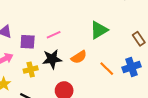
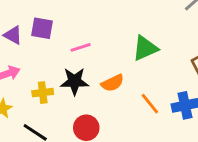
purple square: (28, 42) -> (42, 28), moved

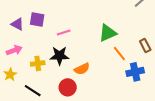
orange semicircle: (113, 83) -> (82, 69), moved
orange line: (150, 104) -> (119, 53), moved

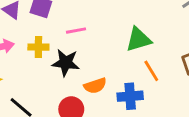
yellow cross: (38, 63) -> (38, 47), moved
blue cross: (135, 72) -> (130, 96), moved

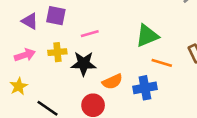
orange line: (151, 71) -> (162, 63), turned -36

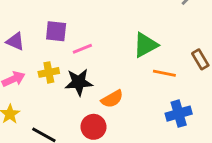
purple square: (56, 16) -> (56, 31), moved
blue cross: (145, 88) -> (179, 114), moved

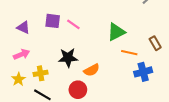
pink line: (82, 49) -> (73, 24), moved, turned 56
yellow cross: (49, 72) -> (41, 73), moved
blue cross: (179, 114) -> (143, 72), moved

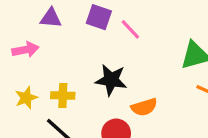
purple triangle: (23, 28) -> (51, 18), turned -32
pink arrow: (22, 54) -> (25, 50), moved

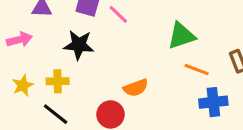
black star: (111, 80) -> (79, 45), moved

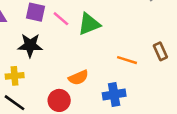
green triangle: (181, 36) -> (89, 24), moved
blue cross: (213, 102) -> (114, 94), moved

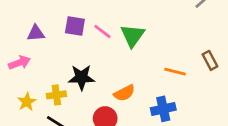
green triangle: (89, 24) -> (133, 36), turned -30
black star: (30, 45) -> (81, 77), moved

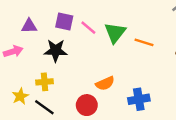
orange line: (175, 72) -> (144, 42), moved
black star: (81, 77) -> (56, 50), moved
yellow star: (27, 102) -> (20, 96), moved

